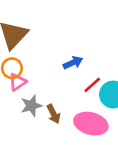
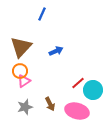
blue arrow: (73, 63) -> (56, 51), moved
gray star: (31, 106) -> (25, 107), moved

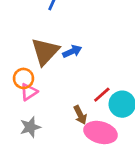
brown triangle: (21, 47) -> (45, 51), moved
brown arrow: (50, 104) -> (80, 115), moved

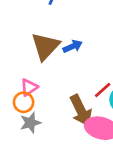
orange circle: (23, 78) -> (24, 102), moved
brown arrow: (80, 115) -> (81, 110), size x1.6

